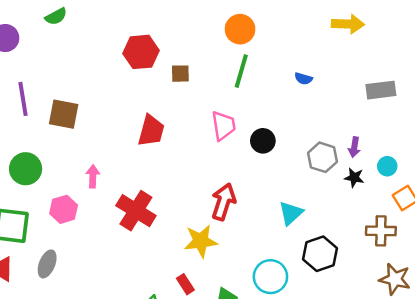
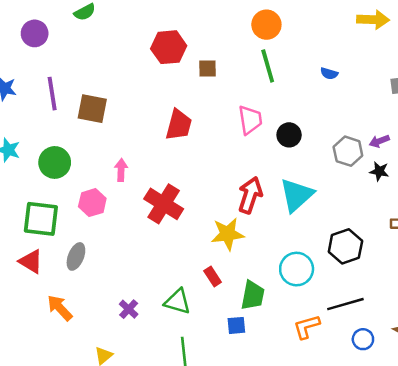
green line: (241, 71) -> (268, 66), turned -32
purple arrow: (354, 147) -> (379, 141), turned 60
cyan triangle: (291, 213) -> (297, 195), moved, size x1.4

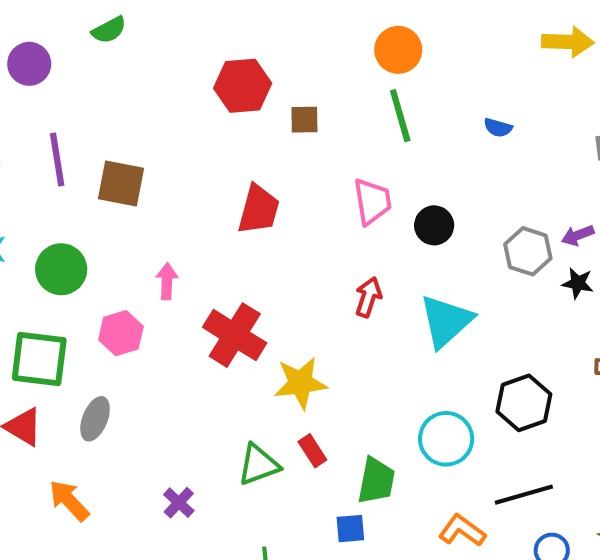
red arrow: (250, 195) -> (368, 297), moved, size x0.7
yellow star: (228, 234) -> (300, 383), moved
green triangle: (177, 302) -> (259, 465), moved, turned -36
orange L-shape: (307, 327) -> (462, 531), turned 52

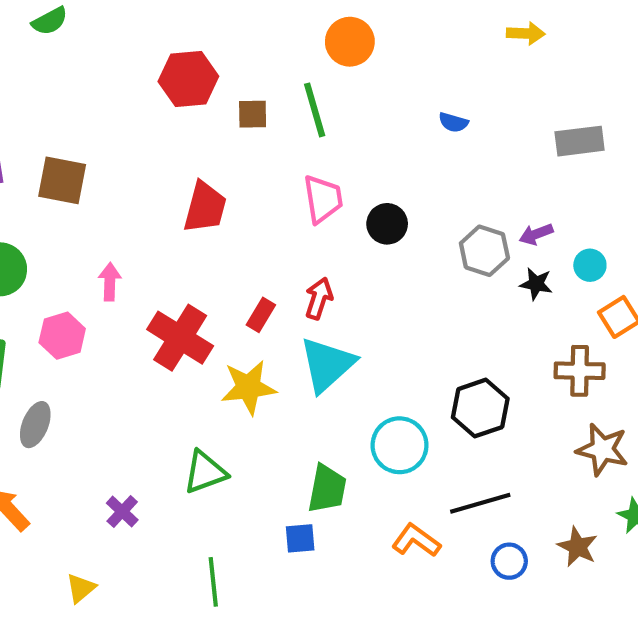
yellow arrow: (568, 42) -> (526, 33), size x0.7
green line: (400, 116) -> (315, 110), moved
cyan triangle: (446, 321) -> (327, 365), moved
red rectangle: (312, 451) -> (261, 315), moved, turned 64

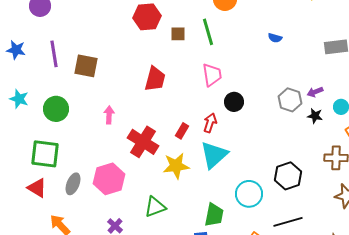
black circle: (387, 224) -> (234, 102), moved
pink hexagon: (62, 336) -> (109, 179), moved, size x1.4

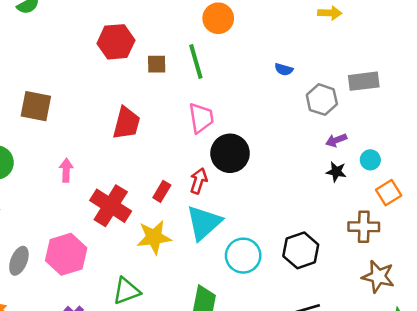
gray hexagon: (290, 100) -> (322, 100), moved
black circle: (234, 102) -> (230, 153), size x1.5
cyan circle: (249, 194) -> (243, 256), moved

